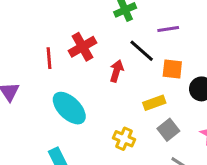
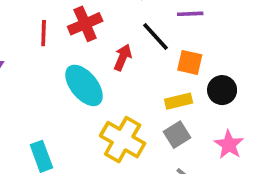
yellow rectangle: (154, 103) -> (179, 101), moved
cyan ellipse: (69, 108) -> (84, 85), moved
yellow cross: (124, 139) -> (123, 140), size x1.6

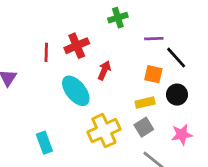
black line: (155, 36) -> (176, 58), moved
yellow cross: (123, 140) -> (104, 131), turned 36
pink star: (229, 145) -> (182, 135), turned 30

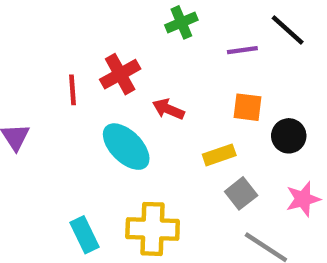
black line: (176, 58) -> (288, 30), moved
red arrow: (104, 70) -> (168, 109), turned -84
yellow rectangle: (145, 103) -> (219, 155), moved
yellow cross: (104, 131) -> (153, 229), moved, turned 32

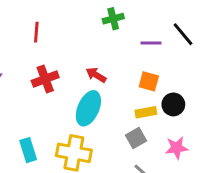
red cross: (120, 74) -> (45, 79), moved
red line: (72, 90) -> (36, 32), moved
cyan ellipse: (126, 147) -> (88, 108), moved, turned 60
yellow rectangle: (219, 155) -> (146, 112), moved

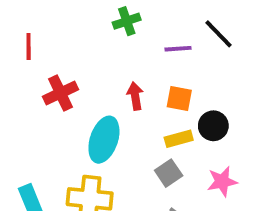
red arrow: (96, 75) -> (135, 96), moved, turned 54
red cross: (45, 79) -> (61, 93), moved

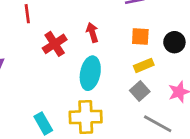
red arrow: (135, 96) -> (92, 32), moved
black circle: (213, 126) -> (174, 42), moved

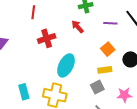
red arrow: (92, 32) -> (78, 27), moved, turned -40
orange square: (140, 36) -> (108, 49), turned 32

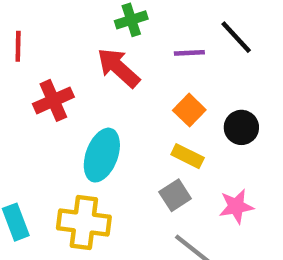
red arrow: (78, 27) -> (118, 68), size x1.5
yellow rectangle: (105, 70) -> (188, 156), turned 40

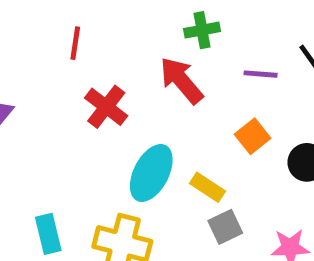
red cross: (53, 100) -> (106, 107), turned -36
yellow rectangle: (188, 156) -> (207, 187), moved

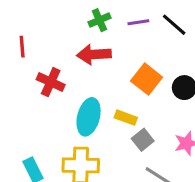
purple line: (261, 74) -> (138, 22), moved
red arrow: (181, 80) -> (94, 55), turned -40
orange square: (253, 136) -> (147, 79), size x1.4

